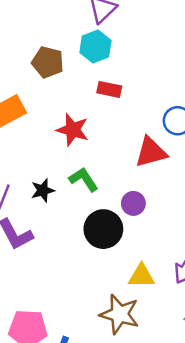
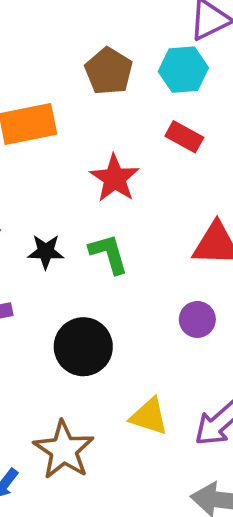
purple circle: (133, 203) -> (197, 319), moved
black circle: (103, 229) -> (83, 347), moved
brown star: (120, 314) -> (64, 450), moved

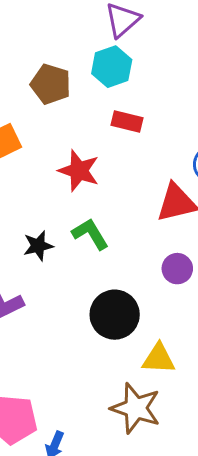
black circle: (83, 347) -> (115, 315), moved
brown star: (64, 450) -> (136, 408), moved

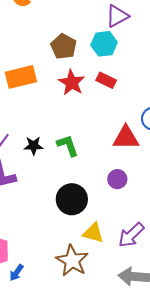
red star: (79, 171) -> (72, 83), moved

